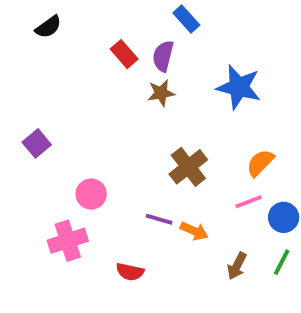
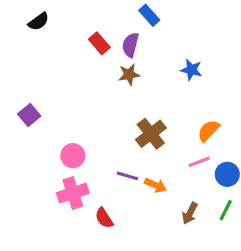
blue star: (239, 87) -> (191, 70), size x0.6
pink cross: (68, 241) -> (73, 193), moved
red semicircle: (130, 272) -> (104, 218), turned 45

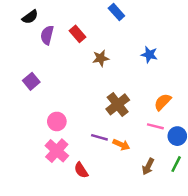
purple semicircle: (131, 45) -> (47, 35), moved
purple square: (29, 115) -> (31, 81), moved
pink line: (199, 162) -> (155, 126), turned 35
pink cross: (73, 193) -> (57, 151), turned -30

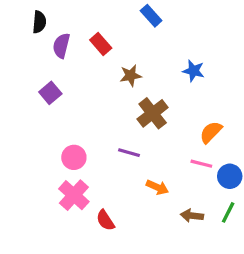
black semicircle: (30, 17) -> (39, 22), turned -49
purple square: (31, 81) -> (50, 93), moved
brown cross: (118, 104) -> (153, 113), moved
purple line: (99, 137) -> (129, 153), moved
brown arrow: (148, 167) -> (192, 216), turned 70

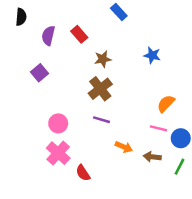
black semicircle: (39, 22) -> (21, 17), moved
brown cross: (153, 113) -> (100, 89), moved
brown arrow: (192, 216) -> (152, 157), moved

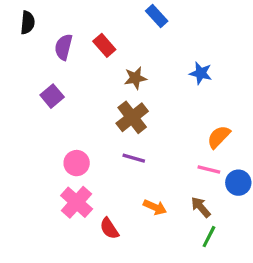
orange arrow: (124, 147) -> (155, 207), moved
brown arrow: (152, 157) -> (201, 207), turned 42
green line: (179, 167) -> (209, 237), moved

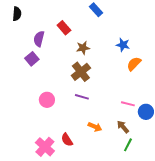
purple semicircle: (64, 47) -> (39, 39), moved
orange semicircle: (219, 137) -> (134, 64), moved
pink cross: (77, 202) -> (45, 147), moved

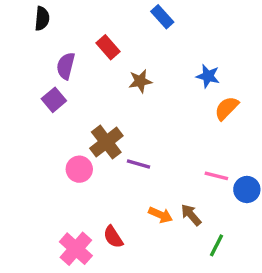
black semicircle: (17, 14) -> (42, 18), moved
brown cross: (81, 72) -> (106, 142), moved
brown arrow: (123, 127) -> (191, 215), moved

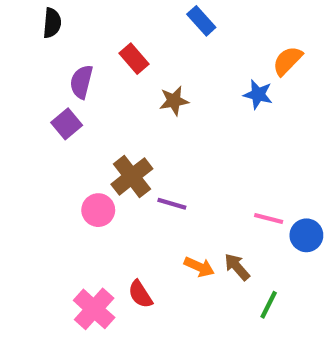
orange semicircle: (227, 108) -> (287, 61), moved

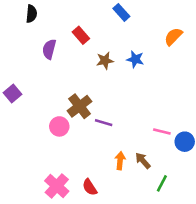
blue star: (258, 94) -> (135, 59), moved
purple square: (67, 124) -> (12, 94), moved
orange arrow: (199, 267) -> (120, 161), turned -108
red semicircle: (140, 294) -> (90, 187), moved

